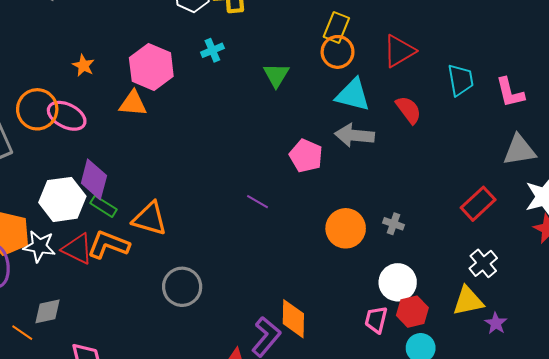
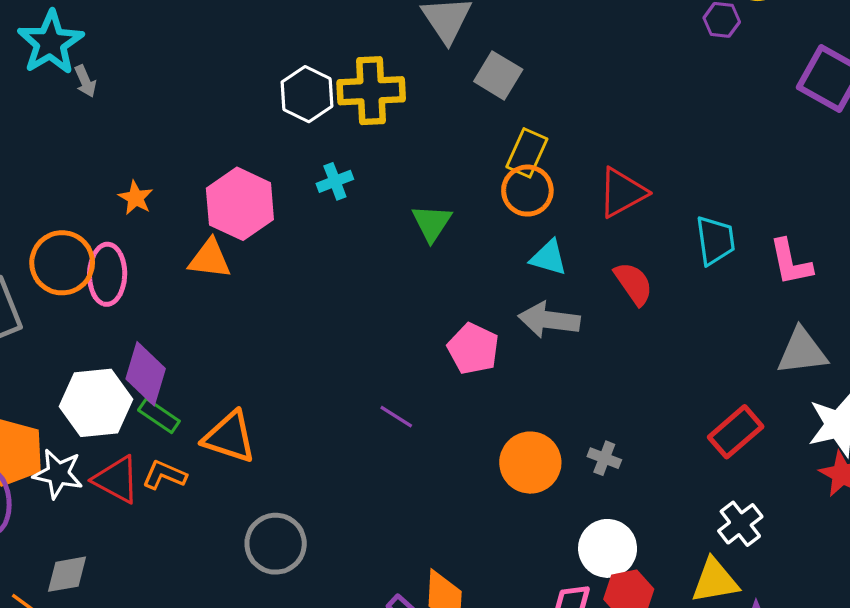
cyan triangle: (353, 95) -> (549, 258), size x0.7
pink ellipse: (67, 116) -> (107, 274), turned 63
orange L-shape: (108, 245) -> (164, 475), size x0.7

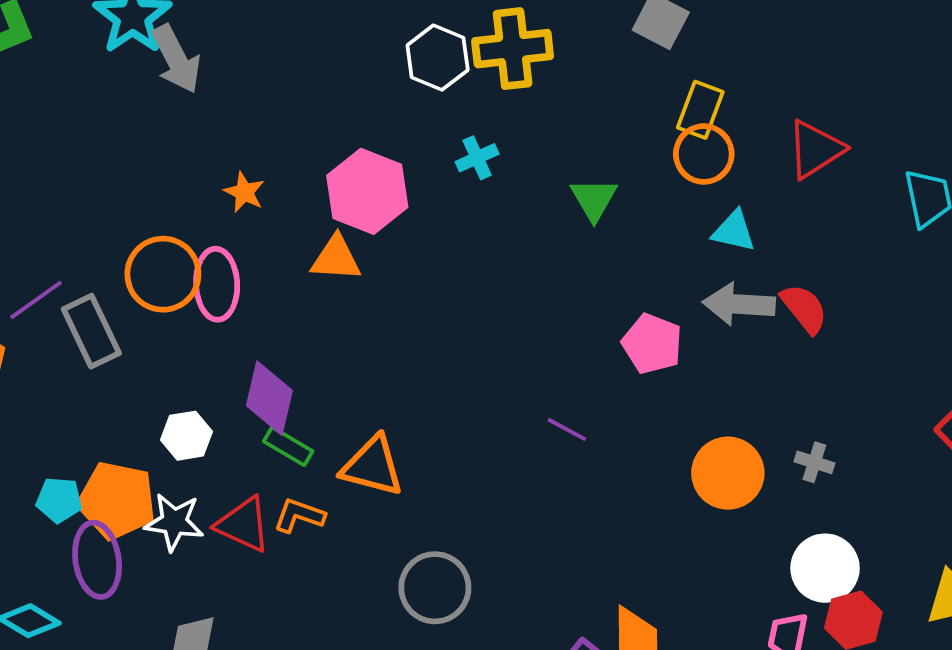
gray arrow: (85, 81) -> (176, 59), size x1.8
red semicircle: (634, 283) -> (804, 309), moved
white hexagon: (96, 403) -> (186, 436), moved, size x0.6

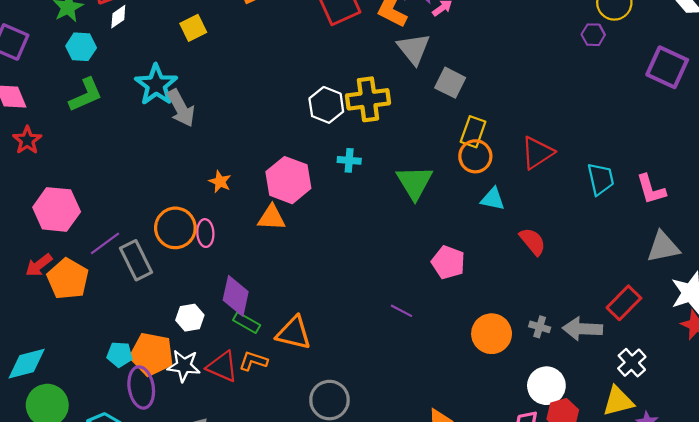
cyan cross: (477, 158) -> (349, 160), turned 30
green triangle: (594, 199) -> (415, 182), size x1.4
pink ellipse: (217, 284) -> (205, 233), size x0.7
gray arrow: (739, 304) -> (582, 329), moved

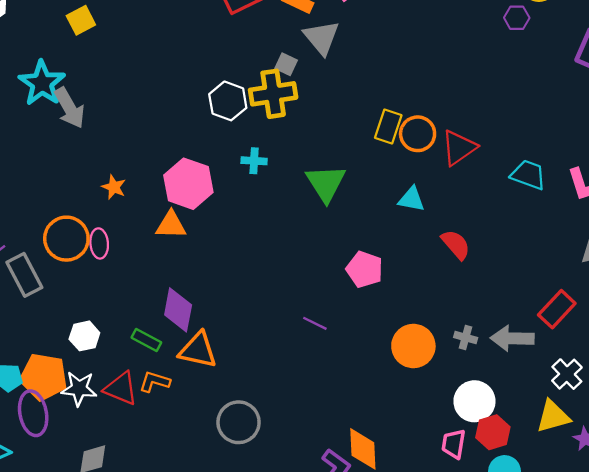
gray square: (450, 83) -> (286, 64), moved, size x0.7
orange circle: (475, 156) -> (418, 134), moved
cyan trapezoid: (601, 179) -> (528, 175), turned -56
purple diamond: (236, 296) -> (178, 310), moved

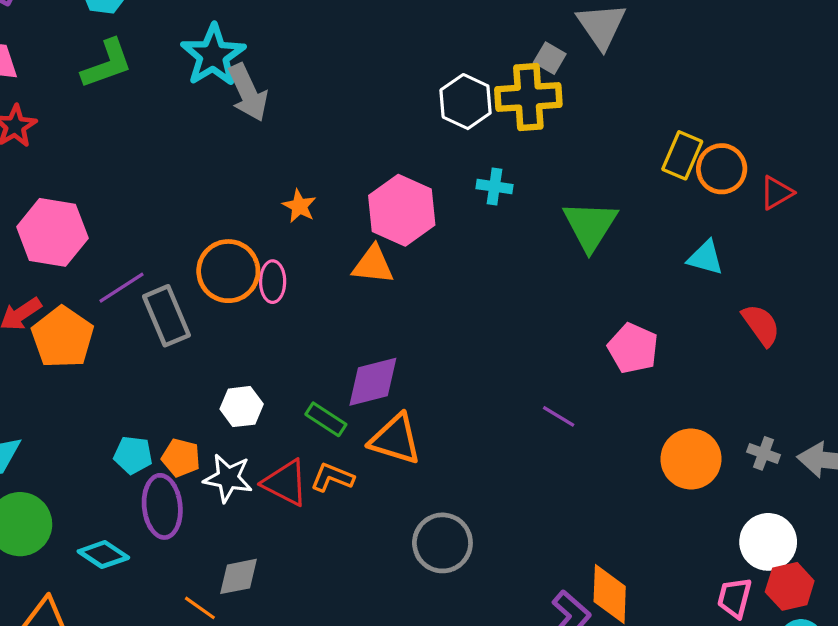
red triangle: (459, 148) -> (776, 193), size x0.7
purple diamond: (178, 310) -> (373, 382), turned 60
orange pentagon: (44, 377) -> (181, 458), size x0.6

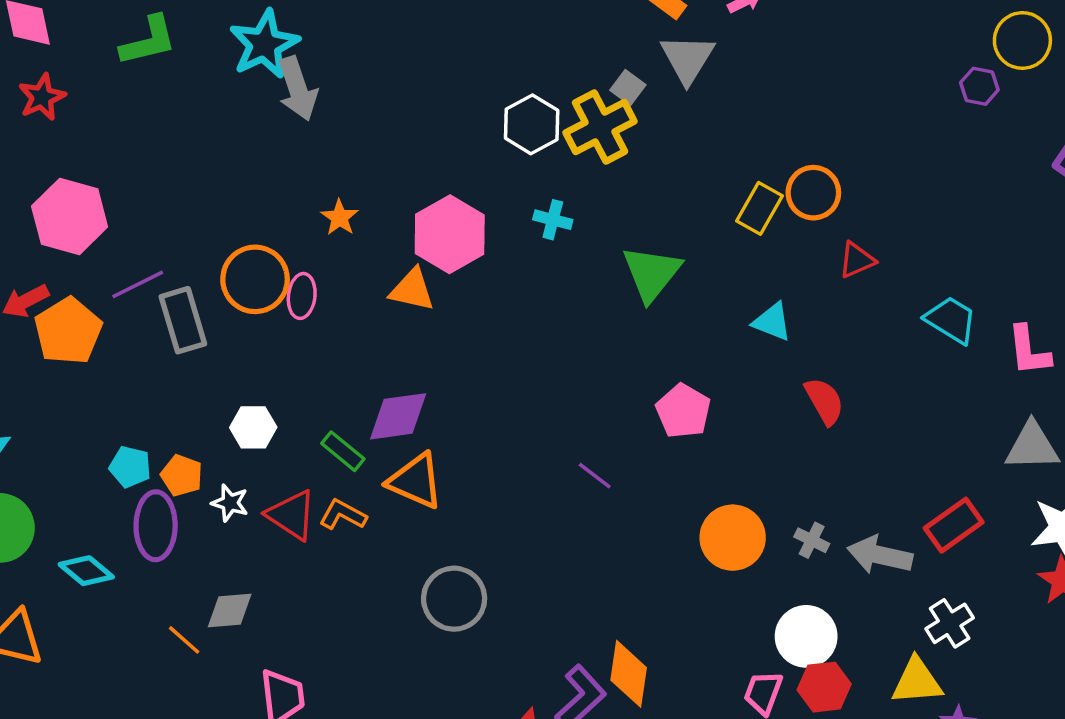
yellow cross: (528, 97) -> (600, 127), turned -30
orange circle: (722, 169) -> (813, 193), moved
white star: (228, 478) -> (230, 503), size x0.7

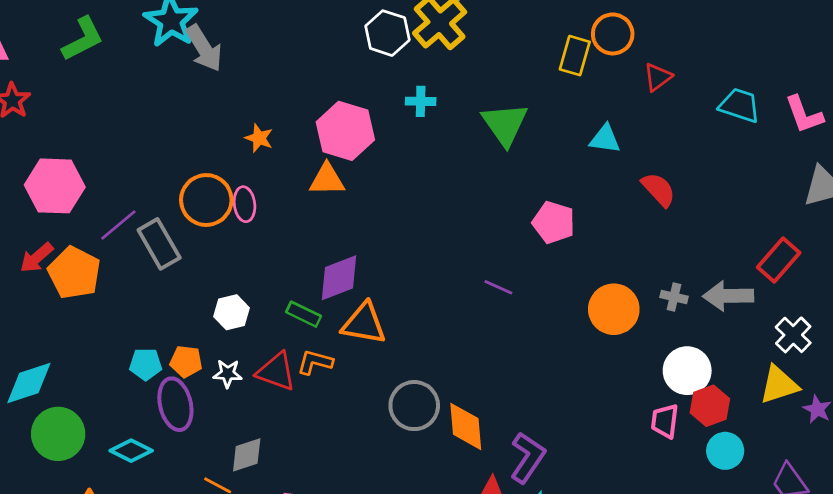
orange diamond: (629, 674) -> (466, 426), moved

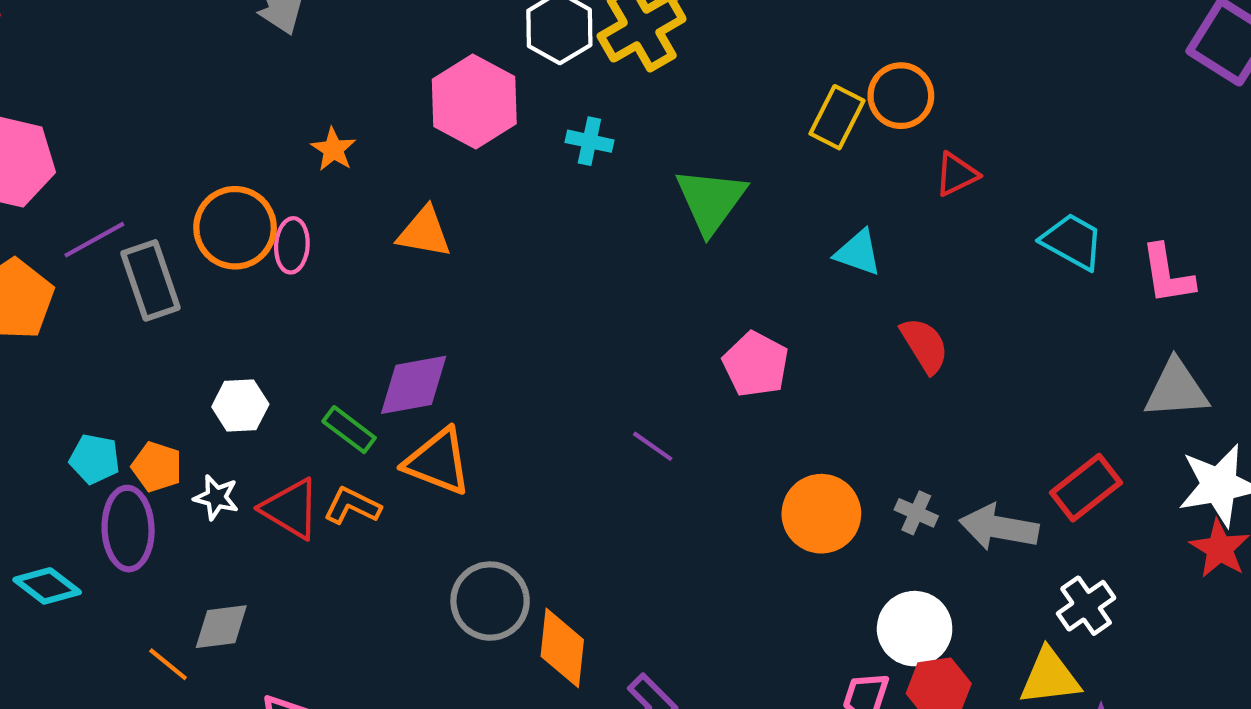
pink hexagon: (345, 131) -> (474, 102), moved

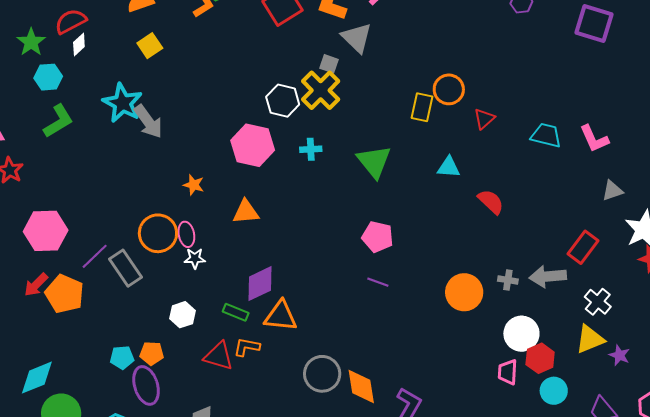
pink pentagon: (756, 364) -> (378, 237), moved
gray triangle: (1176, 389) -> (612, 191), size x0.7
white star: (216, 497) -> (195, 258), moved

